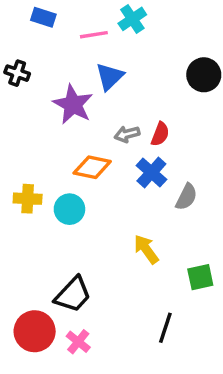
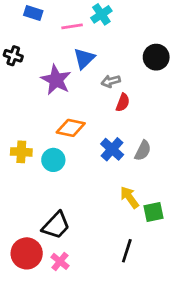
gray arrow: (127, 134) -> (111, 81), moved
blue cross: (151, 172) -> (112, 149), moved
yellow arrow: (146, 249) -> (129, 197), moved

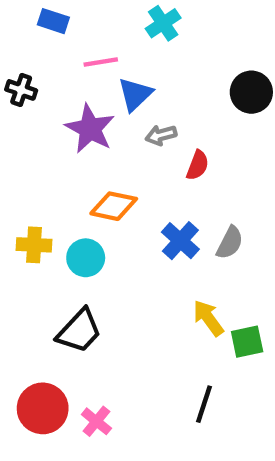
pink line: (72, 26) -> (101, 62), moved
gray arrow: (111, 81) -> (161, 135), moved
black trapezoid: (56, 225) -> (79, 331), moved

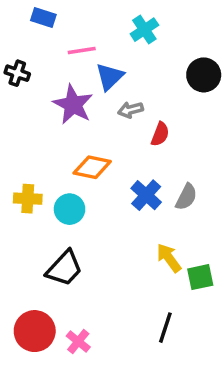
cyan cross: (163, 23) -> (144, 30), moved

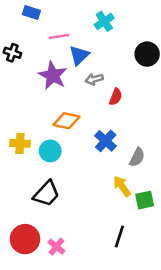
gray semicircle: (186, 197) -> (137, 157), moved

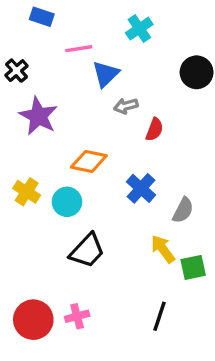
black cross: (12, 53) -> (16, 71), turned 30
purple star: (53, 75) -> (38, 116), moved
yellow cross: (20, 143) -> (27, 192), turned 30
black trapezoid: (46, 194) -> (87, 251), moved
pink cross: (56, 247) -> (77, 316), moved, turned 36

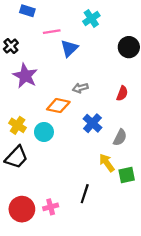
gray arrow: (126, 106) -> (80, 88), moved
red semicircle: (154, 129) -> (122, 93), moved
black trapezoid: (87, 251) -> (16, 157), moved
black line: (160, 316) -> (85, 194), moved

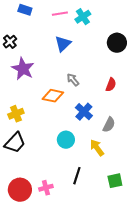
pink line: (52, 32) -> (60, 14), moved
gray arrow: (80, 88) -> (73, 80), turned 64
yellow cross: (18, 125) -> (16, 114), turned 35
cyan circle: (44, 132) -> (66, 140), moved
green square: (127, 175) -> (115, 181), moved

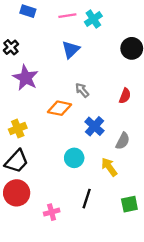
red circle: (20, 190) -> (17, 193), moved

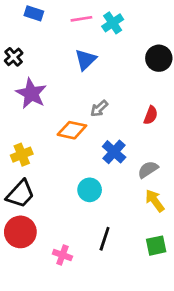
gray arrow: (82, 90) -> (99, 108), turned -91
gray semicircle: (123, 141) -> (148, 169), turned -150
yellow arrow: (109, 167) -> (155, 201), moved
pink cross: (52, 212) -> (62, 255), turned 35

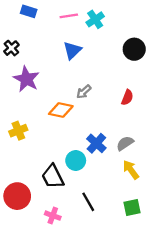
blue cross: (114, 152) -> (96, 143), moved
black trapezoid: (20, 194) -> (53, 177), moved, turned 110
black line: (105, 239) -> (88, 202), turned -48

